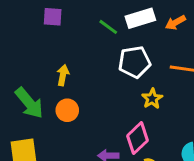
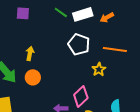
green line: (108, 27) -> (61, 12), moved
white pentagon: (135, 62) -> (79, 44), turned 30
yellow star: (152, 99) -> (99, 69), moved

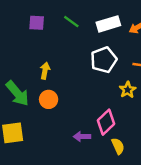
green line: (61, 12) -> (71, 22), moved
white pentagon: (79, 44) -> (104, 60), turned 30

